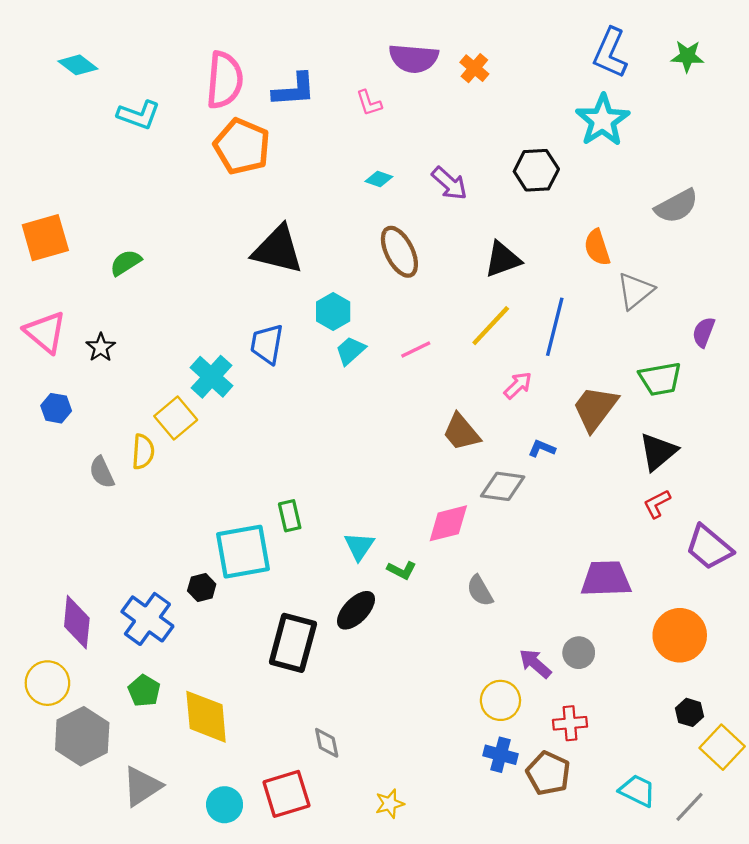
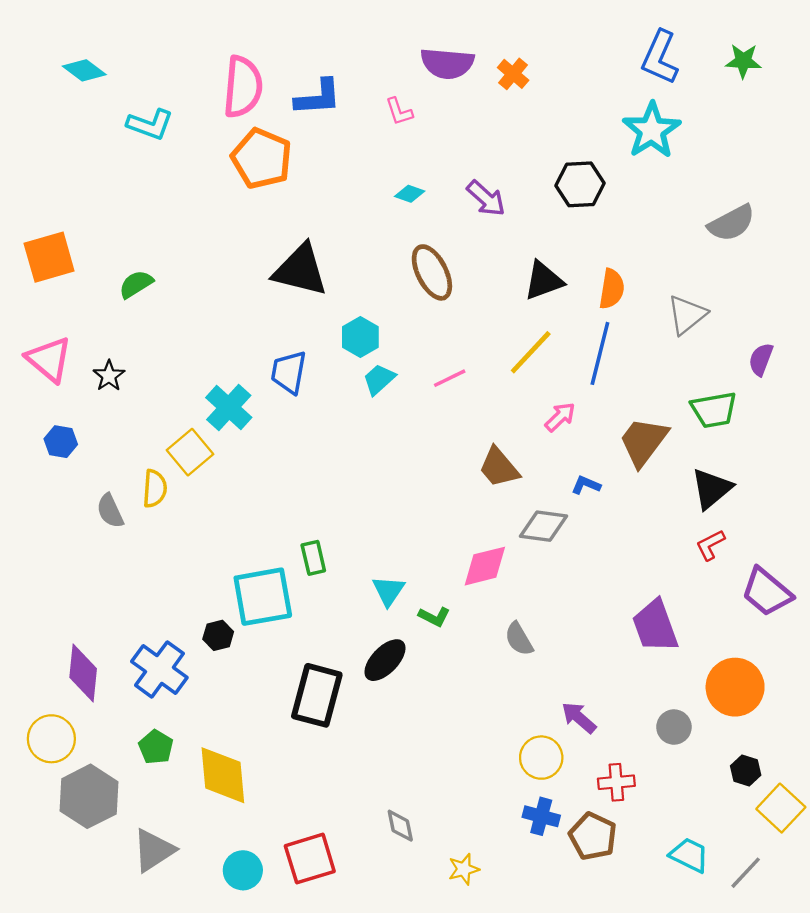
orange semicircle: (597, 247) -> (612, 289), moved, turned -153
purple trapezoid: (606, 579) -> (655, 626), turned -108
gray circle: (579, 653) -> (674, 727), moved
gray diamond: (327, 743) -> (400, 826), moved
yellow star: (390, 804) -> (464, 869), moved

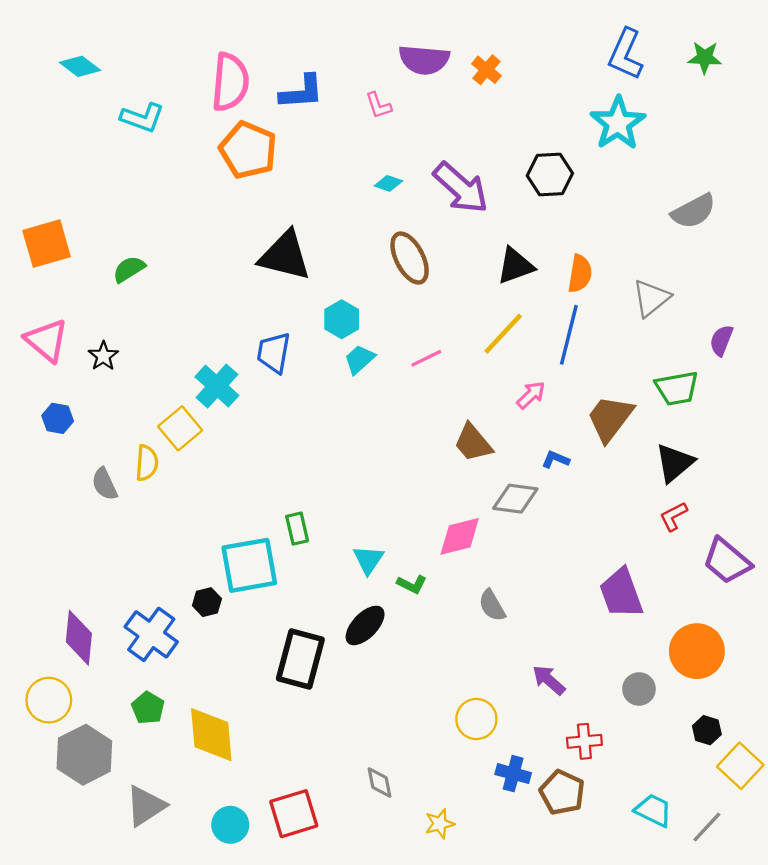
purple arrow: (486, 198) -> (461, 188), size x1.5
yellow circle: (541, 758) -> (476, 719), moved

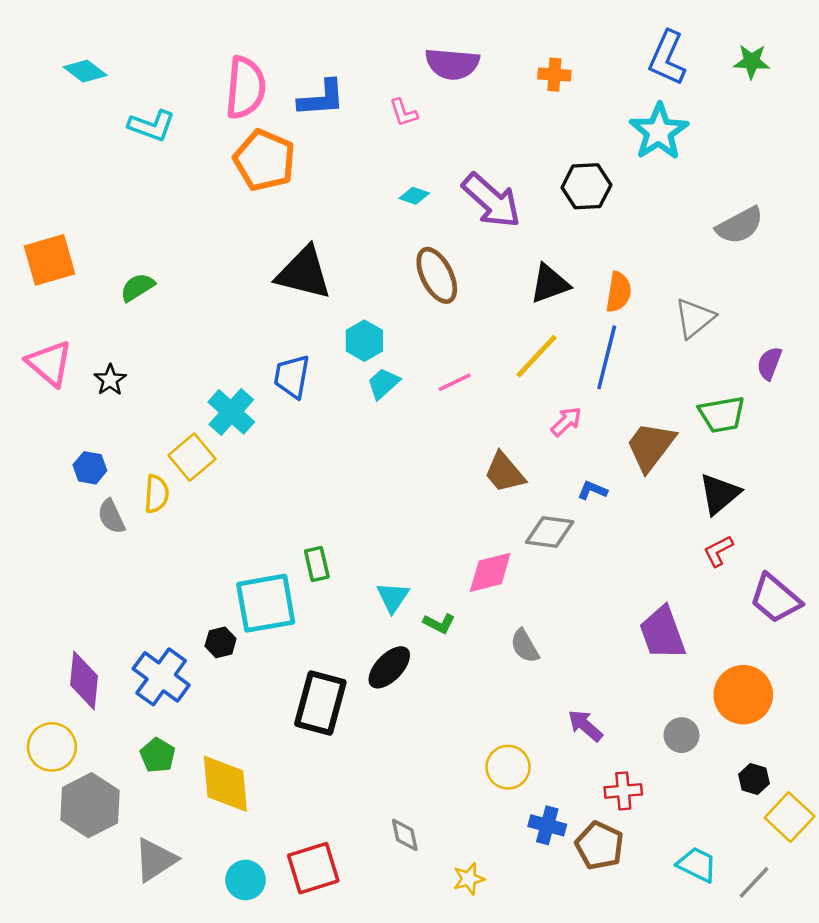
orange cross: (486, 70) -> (554, 75), moved, turned -36
blue hexagon: (58, 418) -> (90, 468), moved

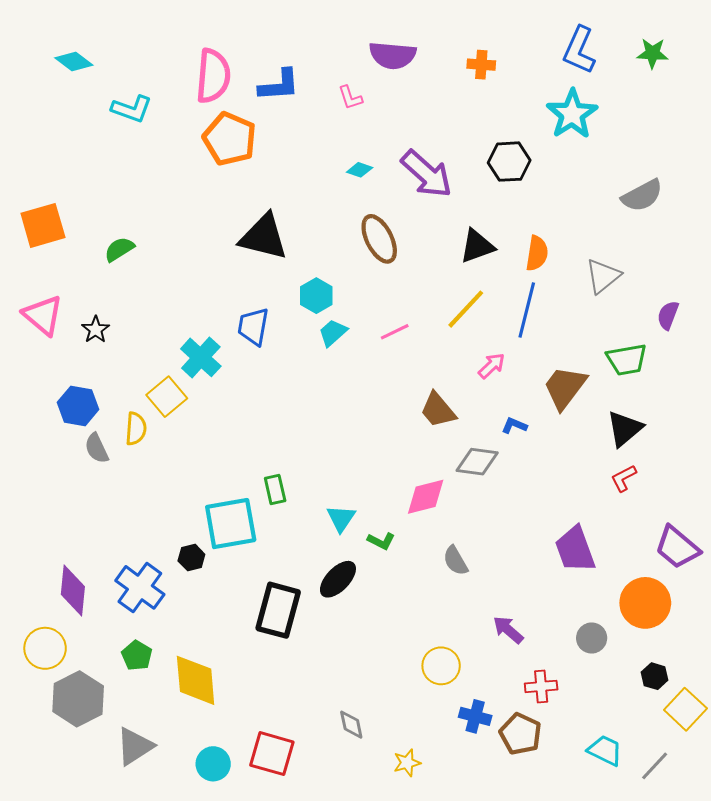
blue hexagon: (90, 468) -> (78, 406), size x1.4
purple trapezoid: (775, 598) -> (677, 547), moved
red square: (313, 868) -> (272, 754), turned 33

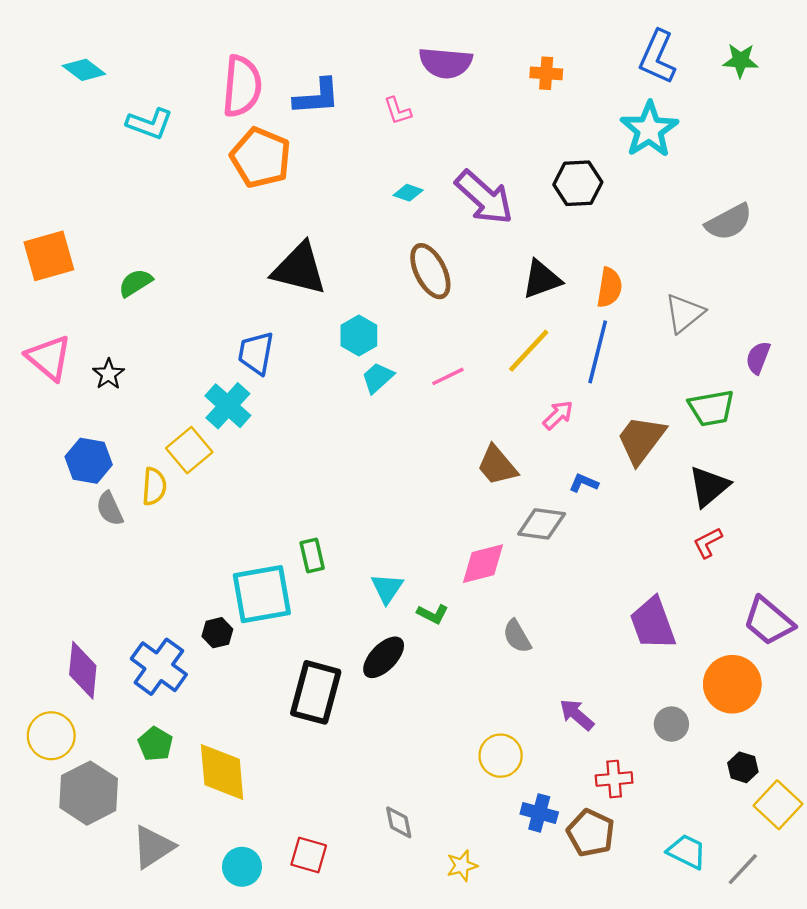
blue trapezoid: (253, 327) -> (256, 353), moved
red square: (272, 754) -> (309, 855), size x0.7

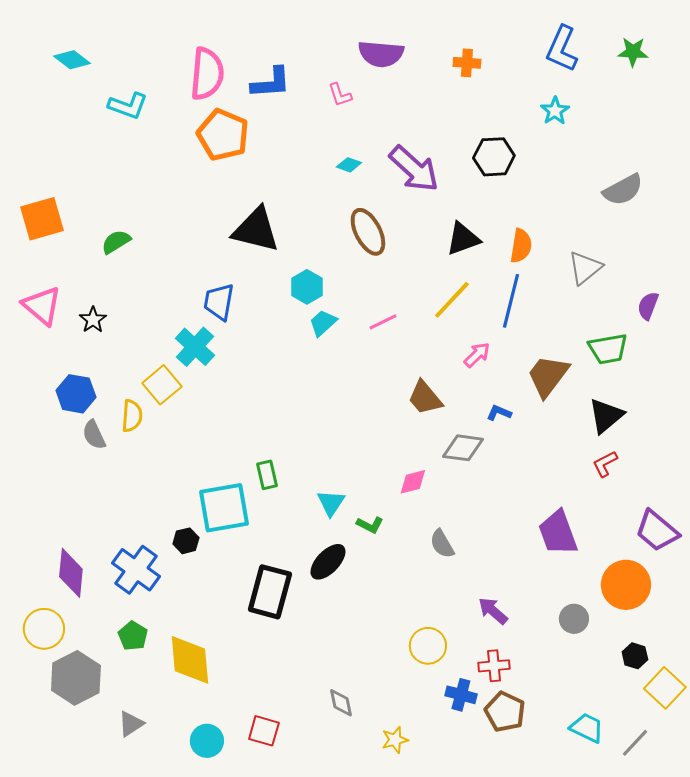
cyan star: (649, 130) -> (555, 111), size x0.6
pink diamond: (483, 564) -> (413, 482), size x0.7
red cross: (614, 779) -> (494, 666), moved
gray triangle: (153, 847) -> (131, 724), size x0.7

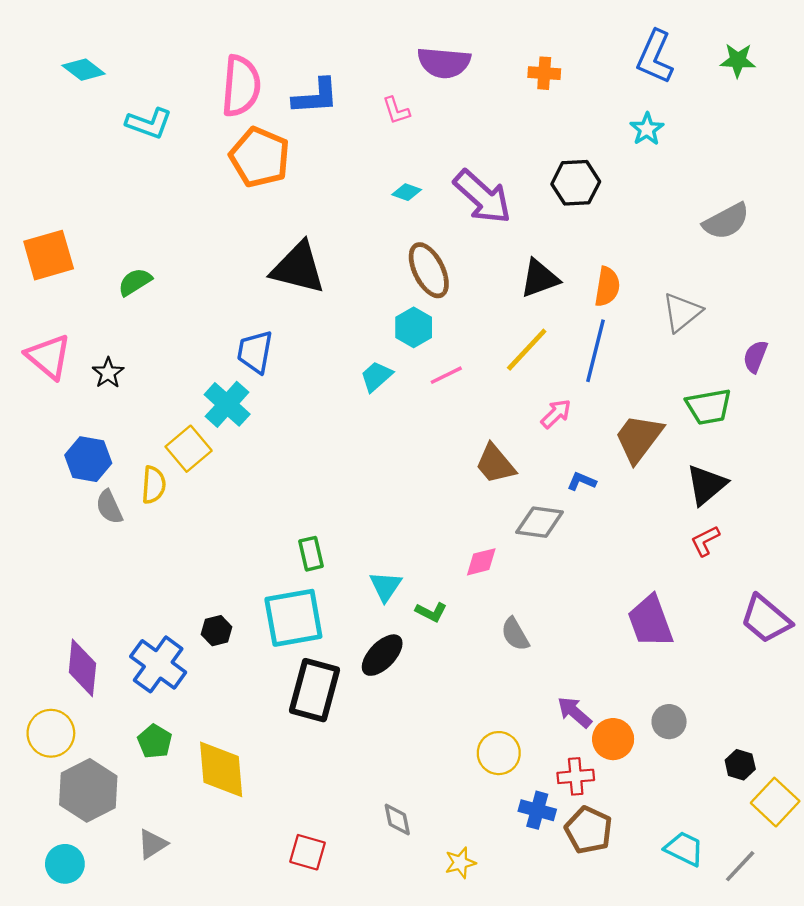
cyan hexagon: (307, 287) -> (414, 327), moved
cyan square: (224, 508) -> (293, 618), moved
orange circle: (626, 585) -> (613, 739), moved, size x0.7
cyan circle: (207, 741) -> (65, 864), moved

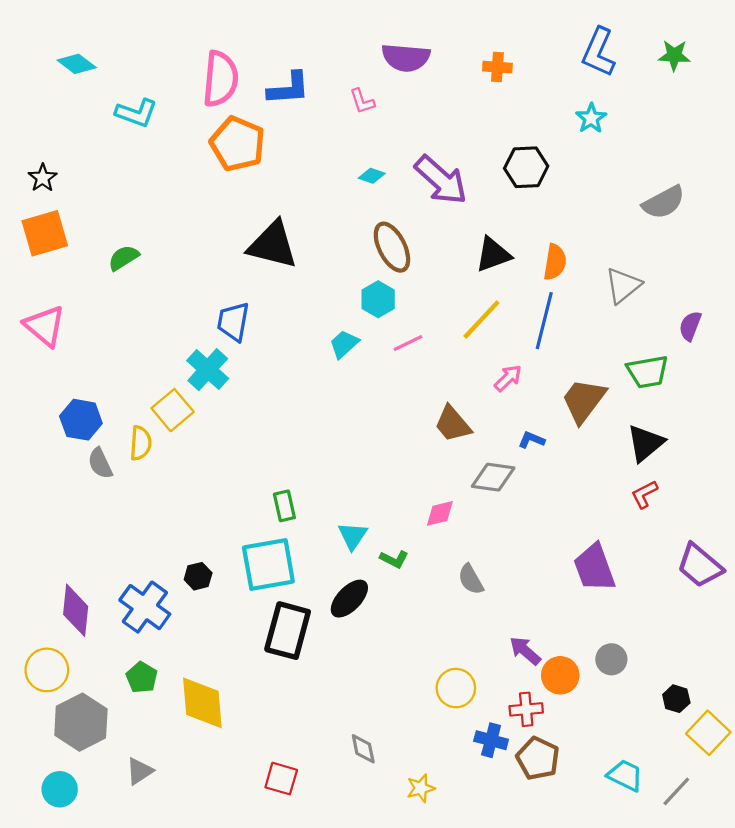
black star: (108, 373) -> (43, 178), moved

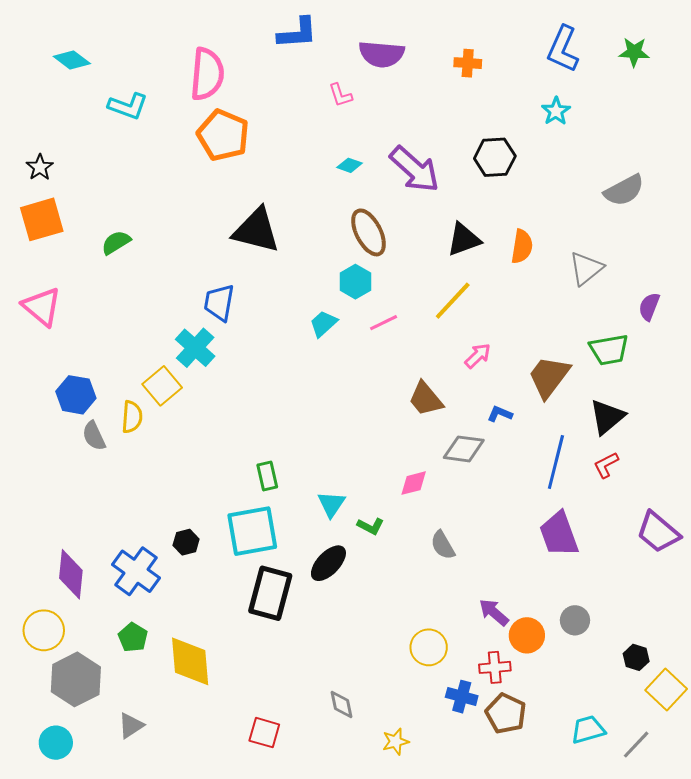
blue L-shape: (289, 88) -> (297, 33), moved
blue line: (544, 321) -> (556, 462), moved
cyan trapezoid: (625, 775) -> (588, 730), turned -42

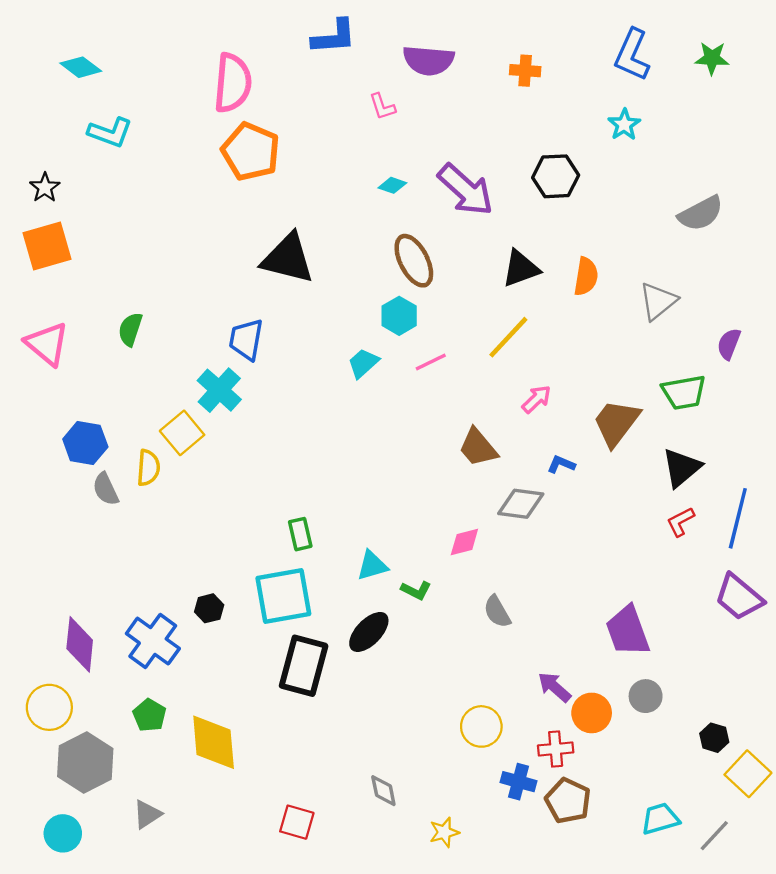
cyan L-shape: (128, 106) -> (110, 132), moved
green semicircle: (116, 242) -> (130, 329), moved, turned -40
blue line: (556, 462) -> (738, 518), moved
cyan triangle: (331, 504) -> (372, 566), turned 40
purple trapezoid: (559, 534) -> (628, 631), moved

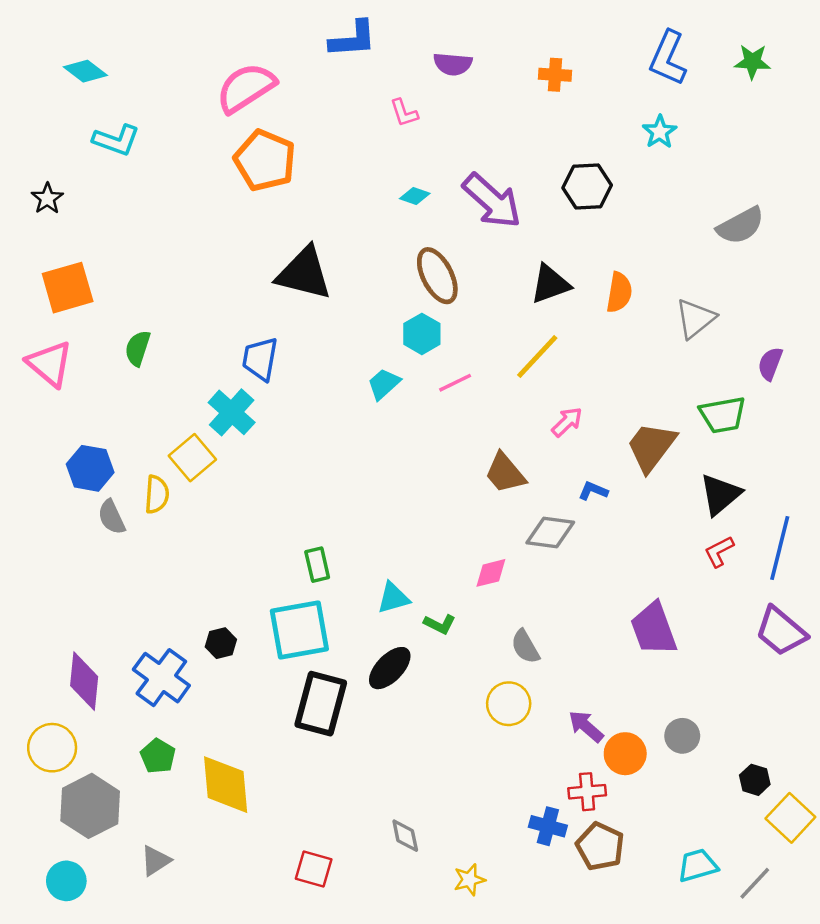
purple semicircle: (428, 60) -> (453, 64), size x0.7
pink semicircle: (233, 83) -> (246, 88), turned -128
orange square: (47, 246) -> (68, 288), moved
purple trapezoid: (628, 631) -> (654, 629), moved
yellow circle: (481, 726) -> (509, 704), moved

